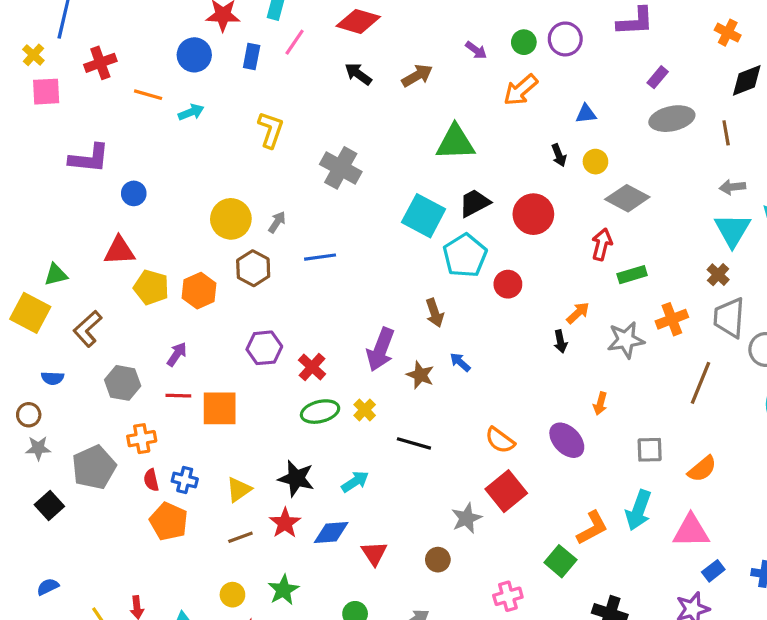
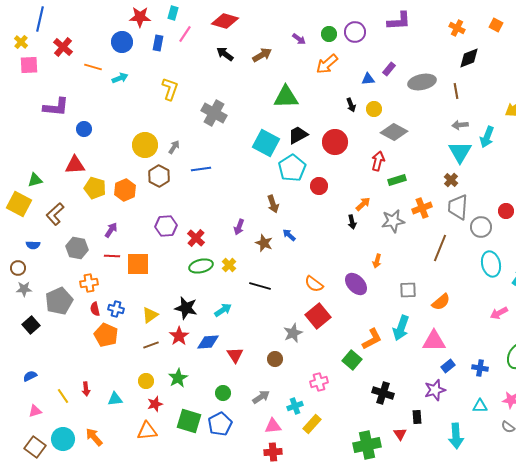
red cross: (100, 63) -> (63, 47), turned -30
purple rectangle: (658, 77) -> (389, 69), moved
purple arrow: (381, 349) -> (239, 227), size x0.6

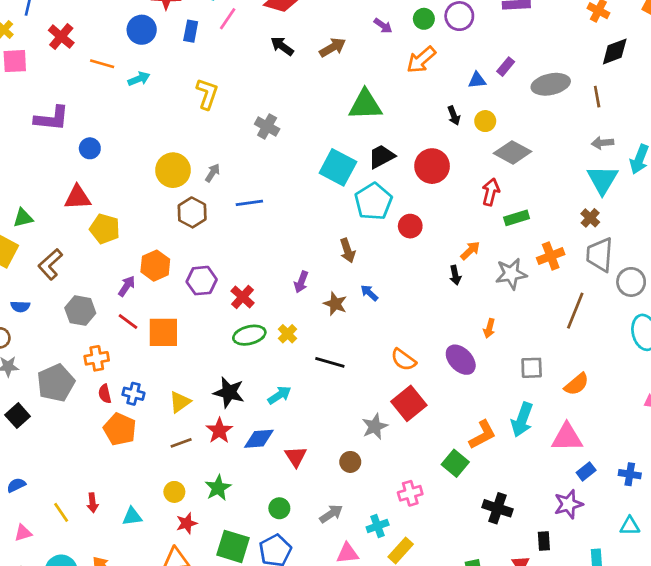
gray cross: (214, 113) -> (267, 127), size x0.7
orange hexagon: (125, 190) -> (155, 266), moved
red line: (112, 256) -> (128, 321), turned 35

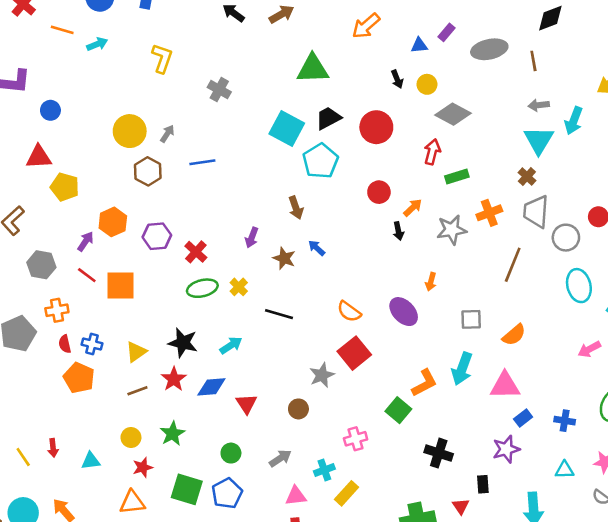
red circle: (410, 226) -> (379, 192), moved

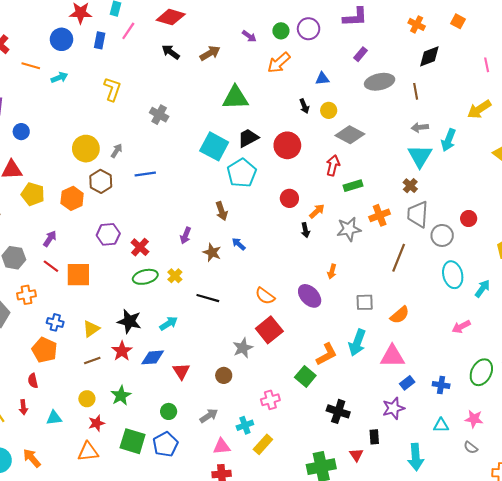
purple rectangle: (446, 32) -> (360, 54), moved
orange hexagon: (113, 222) -> (72, 198), moved
red semicircle: (65, 344) -> (33, 381), moved

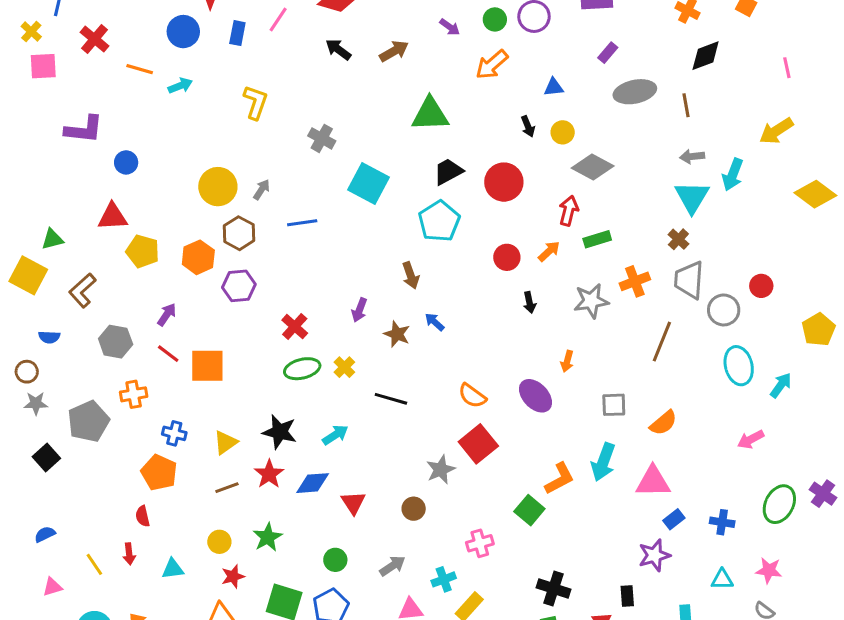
cyan square: (214, 146) -> (368, 184), moved
orange arrow: (317, 211) -> (549, 251), moved
purple hexagon: (108, 234) -> (239, 286), moved
black cross: (338, 411) -> (554, 588), moved

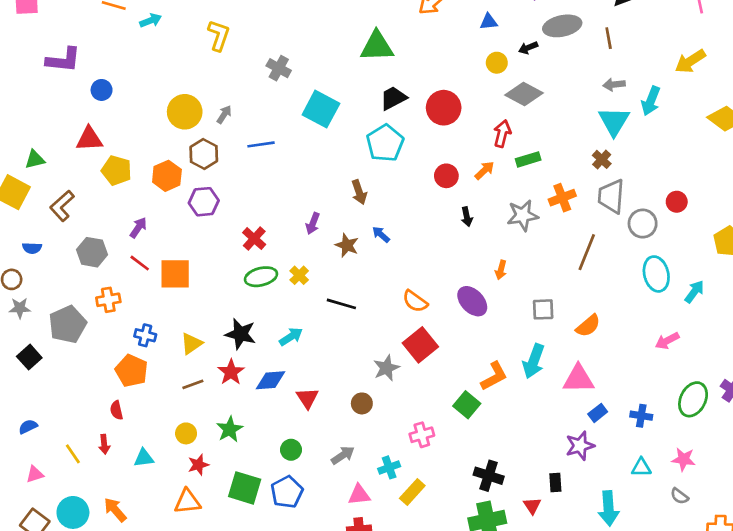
black arrow: (528, 126) -> (528, 48), moved, turned 90

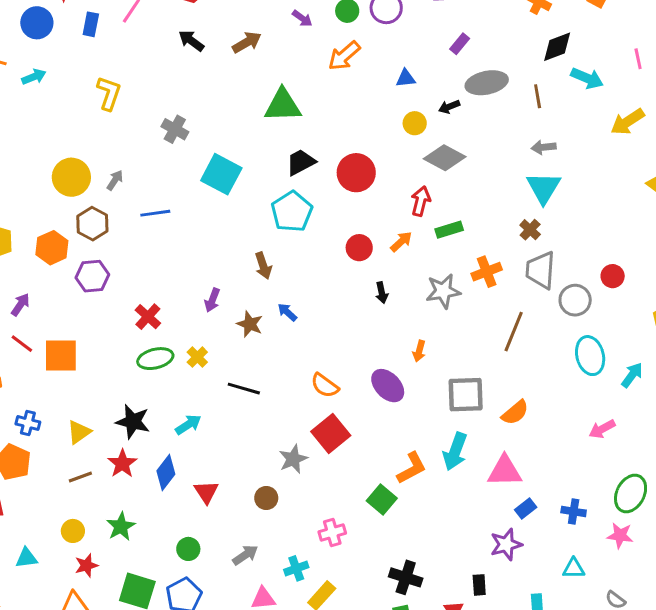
cyan arrow: (651, 101) -> (587, 78), moved, turned -88
gray square: (543, 309) -> (466, 395), size x1.5
blue diamond: (271, 380) -> (166, 473), turned -48
pink star: (683, 459) -> (620, 535), moved

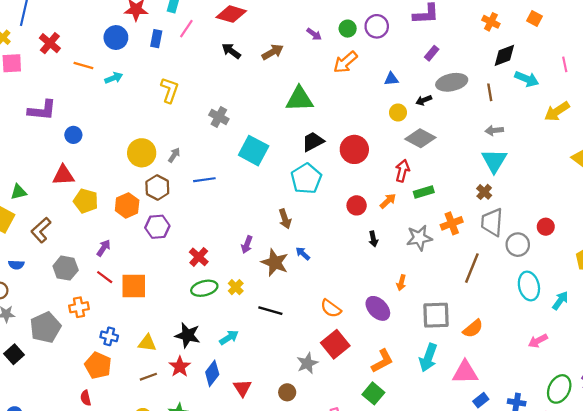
brown star: (250, 324) -> (275, 262), size x1.4
yellow triangle: (79, 432) -> (147, 343), turned 42
orange L-shape: (412, 468) -> (382, 361), moved

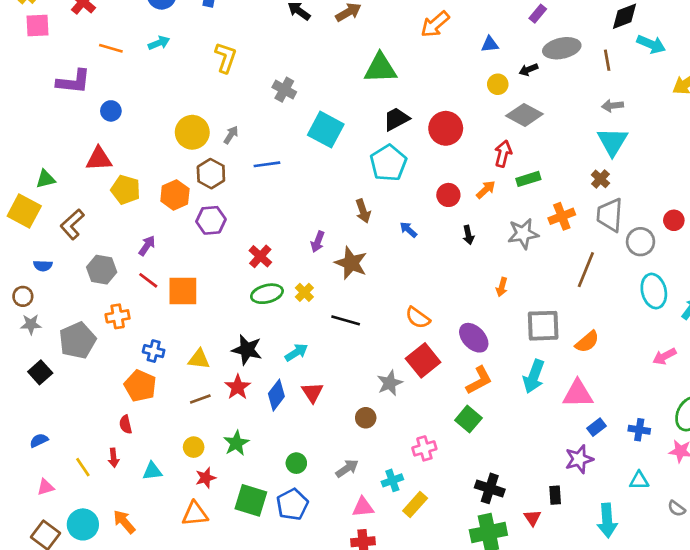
orange line: (83, 65) -> (111, 48), moved
blue arrow: (303, 254) -> (408, 230), moved
purple ellipse: (378, 308) -> (474, 338), moved
red triangle: (242, 388) -> (312, 392), moved

